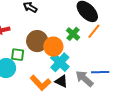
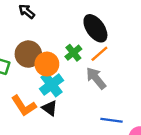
blue line: (100, 72) -> (111, 120), moved
gray arrow: (84, 79) -> (96, 78), moved

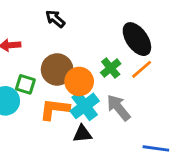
gray arrow: (96, 78) -> (119, 108), moved
orange L-shape: (24, 106) -> (55, 109), moved, turned 130
black triangle: (50, 108) -> (82, 134), turned -42

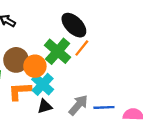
green cross: (111, 68) -> (58, 51), size x1.6
gray arrow: (119, 108) -> (78, 105), moved, turned 90

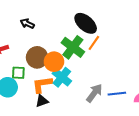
black triangle: (45, 106) -> (42, 101), moved

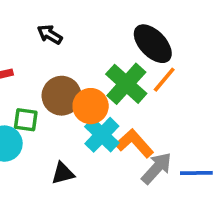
orange L-shape: (42, 84) -> (134, 143), moved, turned 50

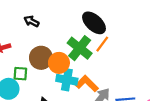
cyan cross: (102, 135) -> (67, 80), turned -30

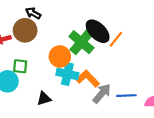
black ellipse: (94, 23) -> (98, 31), moved
orange line: (102, 44) -> (116, 39), moved
brown circle: (41, 58) -> (25, 30), moved

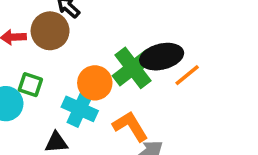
black ellipse: (98, 31) -> (162, 57), turned -70
cyan cross: (67, 74) -> (80, 109), moved

